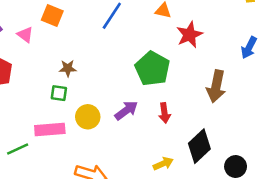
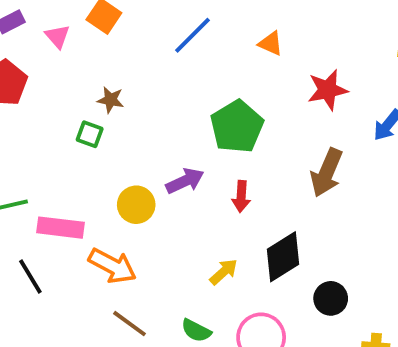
red star: (190, 35) -> (328, 90), moved
yellow circle: (88, 117) -> (136, 205), moved
pink rectangle: (50, 129) -> (60, 228), moved
yellow arrow: (163, 164) -> (224, 272), turned -30

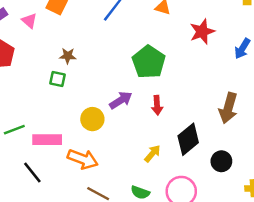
brown arrow: (327, 173) -> (228, 108), moved

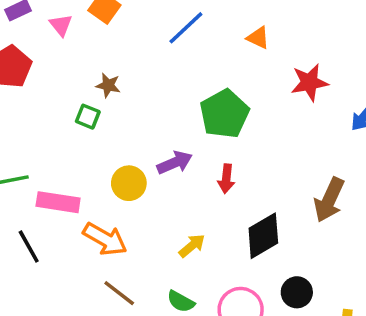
yellow arrow: (152, 154) -> (192, 246), moved
black circle: (221, 161) -> (297, 292), moved

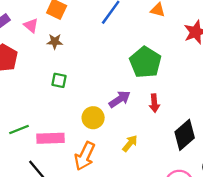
brown star: (108, 85) -> (55, 42), moved
orange arrow: (105, 239) -> (85, 156), turned 96
yellow arrow: (192, 246) -> (130, 143), moved

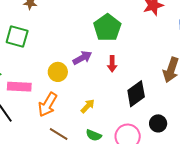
green square: (59, 80) -> (17, 37), moved, size x1.6
yellow arrow: (130, 143) -> (88, 106), moved

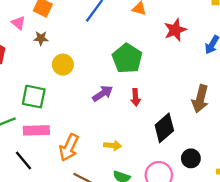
green square: (17, 37) -> (34, 97), moved
yellow circle: (58, 72) -> (63, 65), moved
yellow arrow: (88, 106) -> (113, 146), turned 56

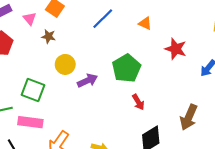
red star: (175, 30) -> (176, 49), turned 30
purple arrow: (103, 93) -> (87, 81), moved
red arrow: (136, 97) -> (138, 102), moved, turned -35

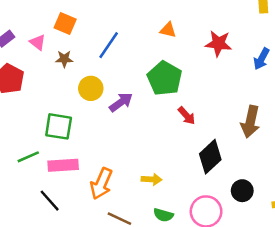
blue line: (103, 19) -> (109, 45), moved
orange triangle: (145, 23) -> (168, 30), moved

